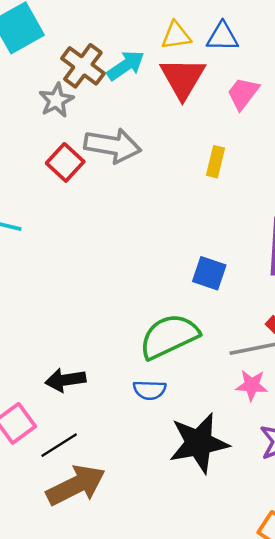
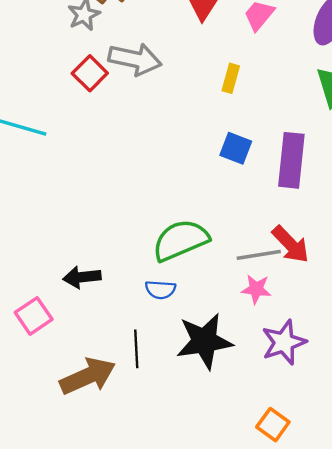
blue square: (209, 273) -> (236, 148), moved
black line: (59, 445) -> (136, 349), moved, turned -63

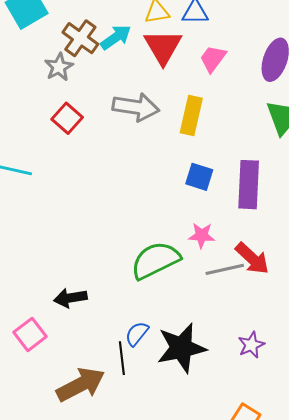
gray arrow: (135, 59) -> (136, 107), moved
yellow rectangle: (231, 78) -> (191, 115), size x1.5
pink star: (256, 289) -> (202, 235), moved
blue semicircle: (160, 290) -> (137, 334), moved, turned 128
purple star: (284, 342) -> (251, 345), size x0.7

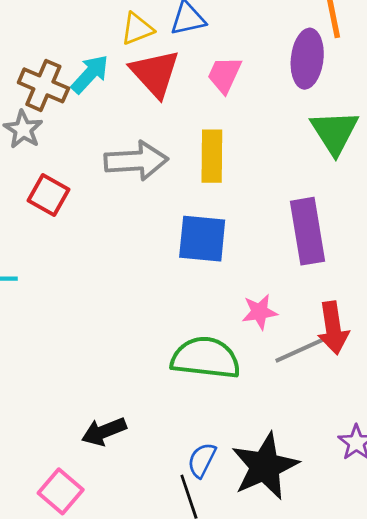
blue square: (199, 177) -> (202, 239), moved, size x1.4
red arrow: (252, 258) -> (333, 328), turned 51
green semicircle: (155, 260) -> (206, 358), turned 45

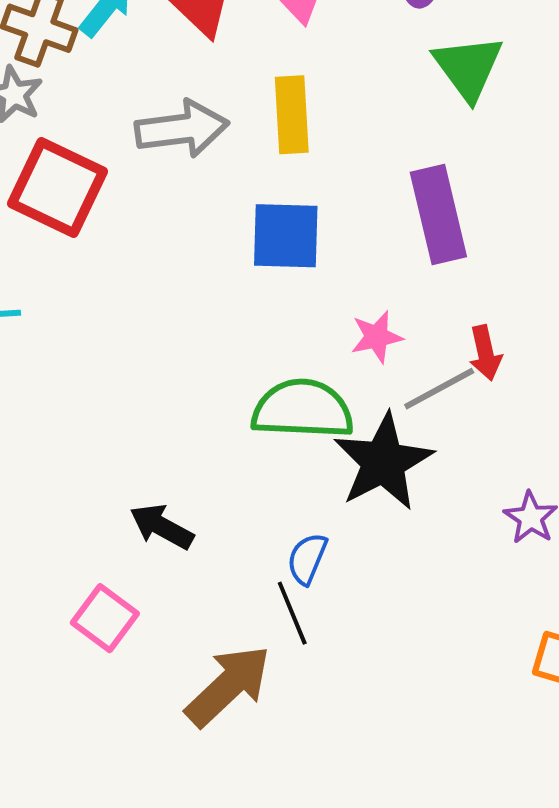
red square: (49, 195) -> (58, 187), size x1.6
red arrow: (333, 328) -> (485, 353), size x0.7
black arrow: (104, 432) -> (162, 527), turned 54
black star: (265, 466) -> (383, 462), moved

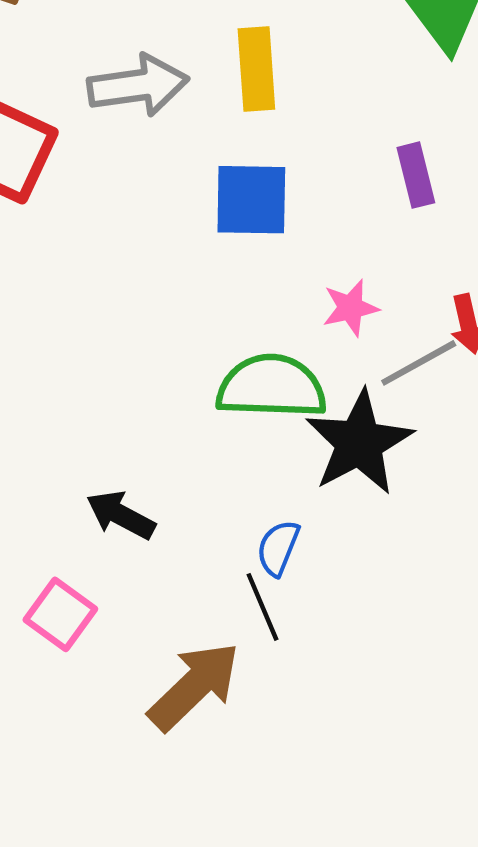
purple rectangle: (438, 215) -> (416, 175), size x0.6

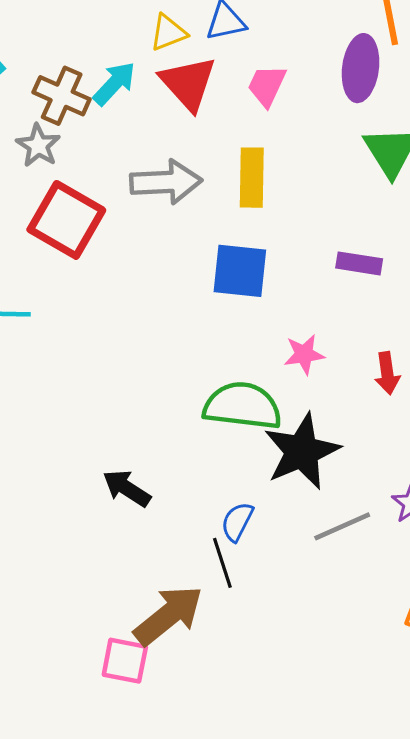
purple rectangle: (416, 175) -> (359, 263), turned -72
gray line: (419, 363) -> (342, 526), moved
pink square: (60, 614) -> (125, 661), moved, turned -30

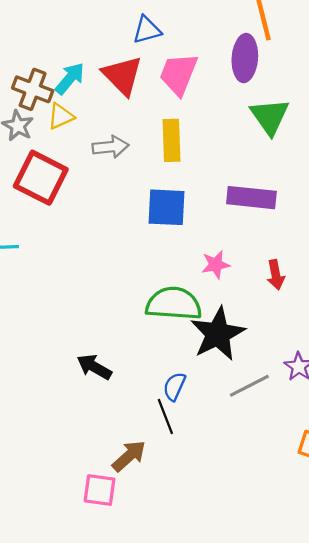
yellow triangle: (168, 33) -> (61, 116), moved
pink trapezoid: (267, 86) -> (179, 74), size x1.4
gray arrow: (166, 182) -> (110, 147), size x0.7
purple rectangle: (359, 263) -> (251, 198), size x1.5
brown arrow: (169, 615) -> (129, 456), size x0.7

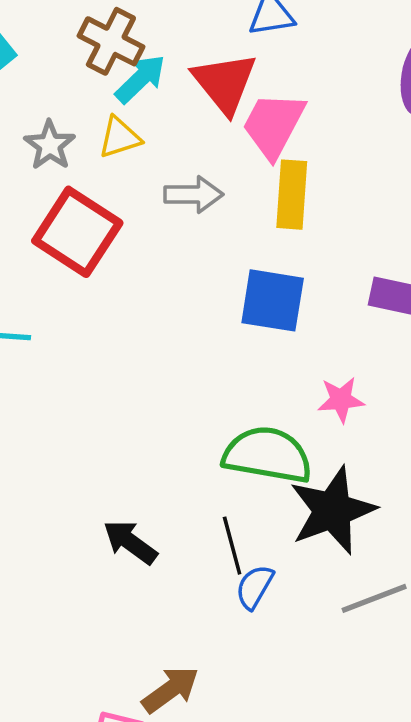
pink trapezoid: (179, 74) -> (273, 125), moved
brown cross: (33, 89) -> (111, 41), moved
black line: (165, 417) -> (232, 546), moved

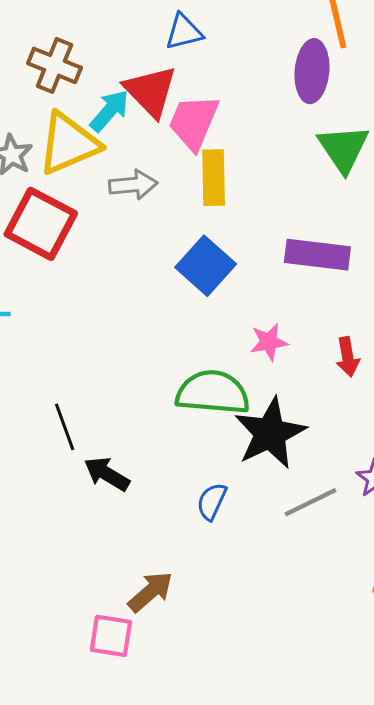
cyan arrow: (140, 79) -> (109, 111), moved
yellow triangle: (120, 137) -> (69, 143), size x1.8
blue square: (273, 300) -> (206, 266), turned 38
black line: (232, 546) -> (65, 427), moved

